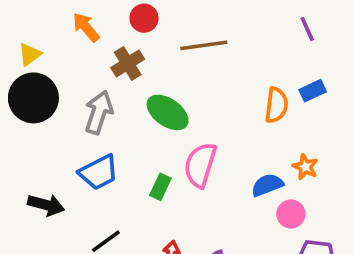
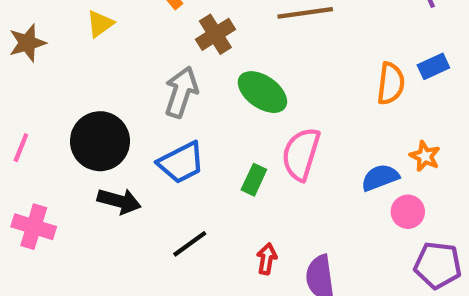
black circle: (33, 98) -> (100, 141), moved

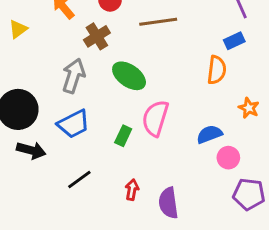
blue rectangle: (433, 66) -> (234, 41), moved
orange star: (425, 156) -> (249, 108), moved

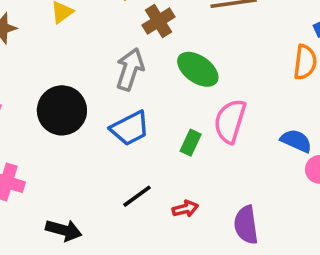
blue semicircle: (209, 134) -> (296, 141), turned 45
black arrow: (31, 150) -> (64, 230), moved
red arrow: (132, 190) -> (185, 209), moved, turned 66

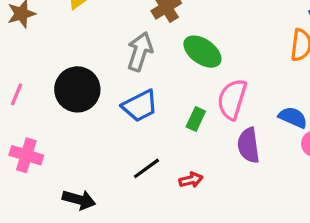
purple semicircle: (246, 225) -> (249, 145), moved

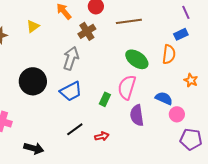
green ellipse: (202, 52) -> (137, 59), moved

